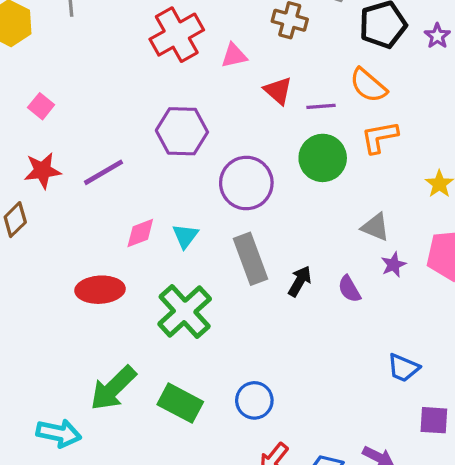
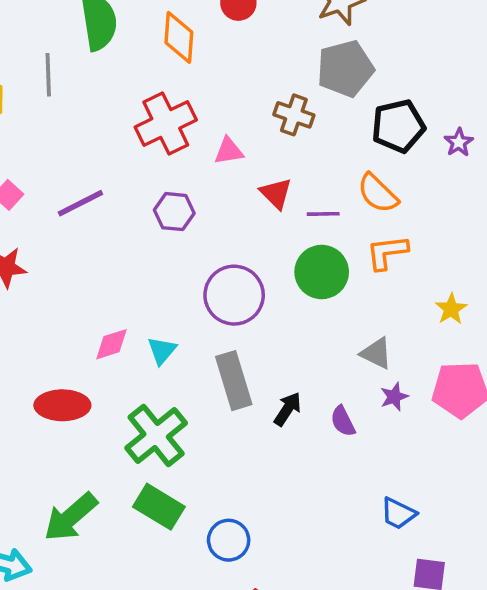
purple hexagon: (182, 131) -> (174, 212), moved, size x0.7
purple line: (103, 172) -> (80, 203), moved
green rectangle: (180, 403) -> (159, 507), moved

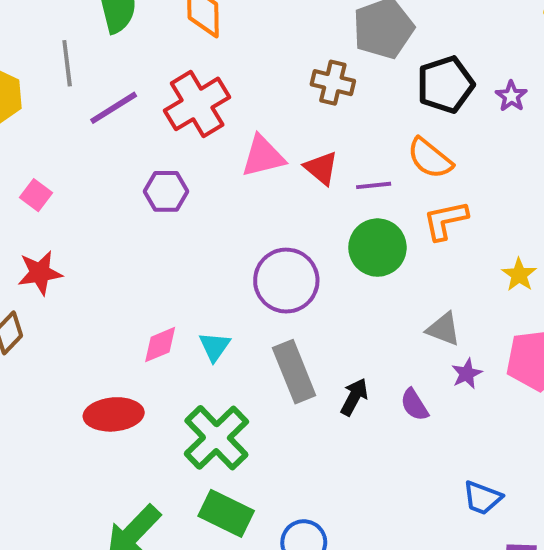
pink triangle: (229, 151) -> (263, 156), moved, size x1.4
purple line: (80, 203) -> (114, 108), moved
purple hexagon: (174, 212) -> (166, 191), moved

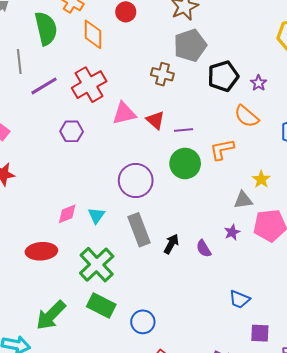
orange semicircle: (430, 158) -> (247, 116), moved
gray triangle: (443, 329) -> (243, 200), moved, turned -30

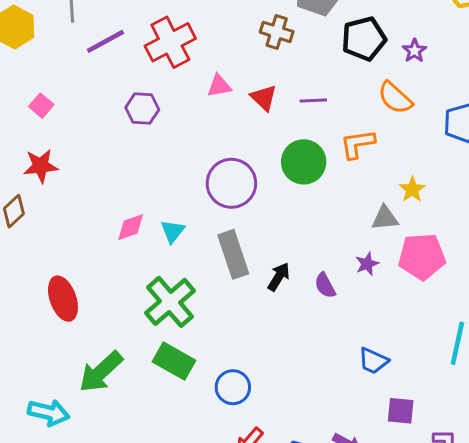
pink triangle: (124, 113) -> (219, 86), size x0.7
purple line: (184, 130) -> (313, 101), moved
red ellipse: (41, 251) -> (63, 299), moved, turned 72

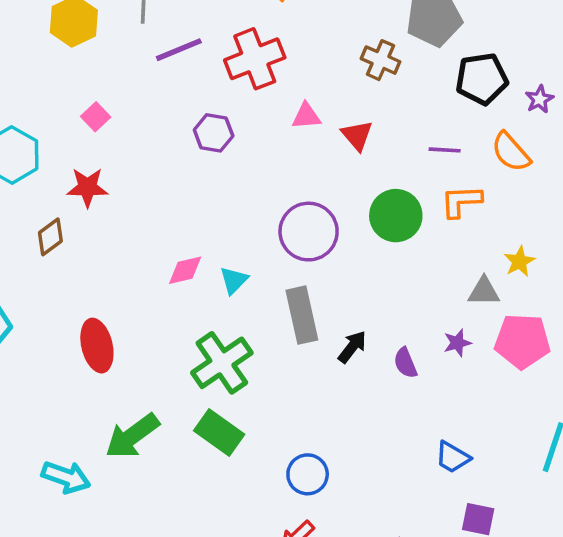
purple line: (313, 101) -> (445, 150), moved
blue circle: (233, 387) -> (308, 474), moved

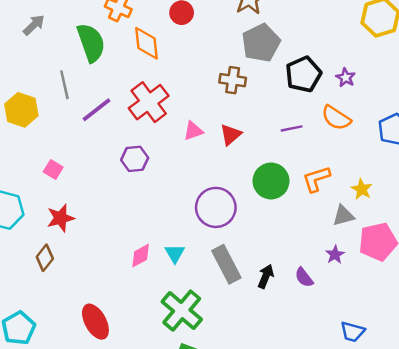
red triangle: (357, 135) -> (231, 135), turned 45
orange L-shape: (461, 201) -> (316, 179), moved

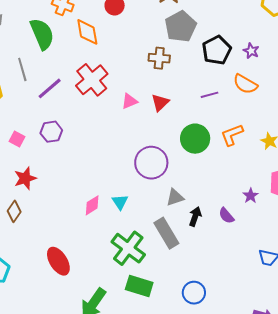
purple hexagon: (135, 159) -> (51, 132), moved
gray triangle: (343, 216) -> (175, 197), moved
gray rectangle: (226, 264) -> (166, 233), moved

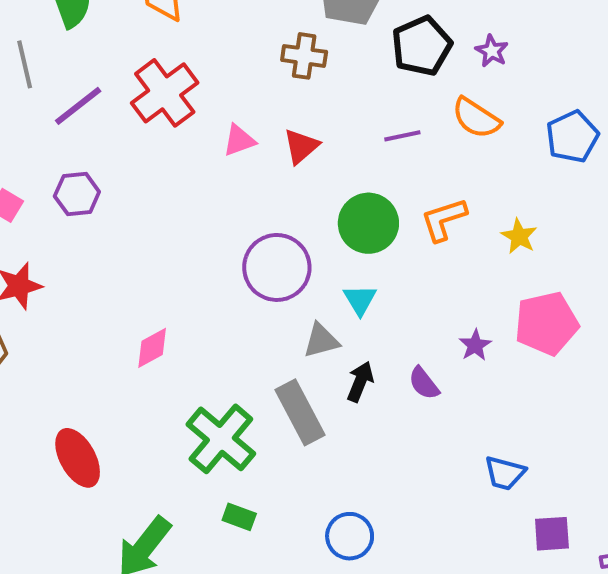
cyan triangle: (120, 202) -> (360, 300), moved
green rectangle: (139, 286) -> (239, 517), size x0.6

